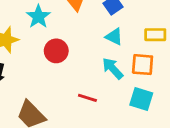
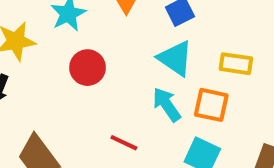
cyan triangle: (114, 37) -> (175, 58), size x1.4

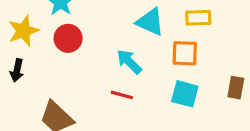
red circle: (88, 68) -> (68, 38), moved
cyan arrow: (167, 104) -> (129, 62), moved

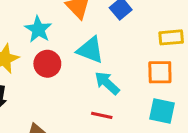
cyan triangle: (150, 22) -> (90, 50), moved

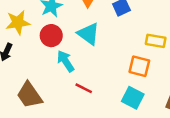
cyan arrow: (107, 83) -> (66, 61), moved

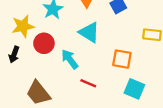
red circle: (51, 36) -> (44, 43), moved
orange square: (139, 66) -> (122, 59), moved

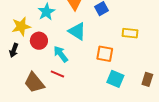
red line: (88, 83) -> (57, 74), moved

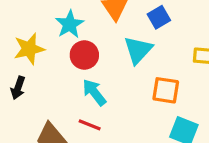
cyan triangle: (77, 31) -> (138, 50), moved, turned 42
red circle: (39, 41) -> (84, 55), moved

